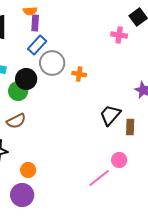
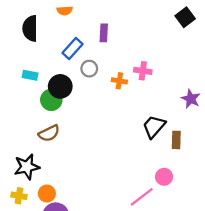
purple rectangle: (35, 23) -> (104, 33), moved
pink cross: (119, 35) -> (143, 71), moved
gray circle: (52, 63) -> (89, 69), size x0.6
orange circle: (28, 170) -> (47, 194), moved

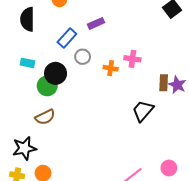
purple rectangle: (104, 33) -> (96, 23), turned 63
brown rectangle: (176, 140) -> (164, 83), moved
pink circle: (164, 177) -> (169, 168), moved

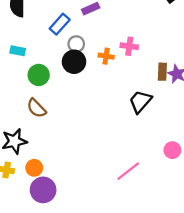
black circle: (56, 73) -> (74, 62), moved
brown semicircle: (45, 117) -> (36, 108), turned 72
pink circle: (169, 168) -> (172, 150), moved

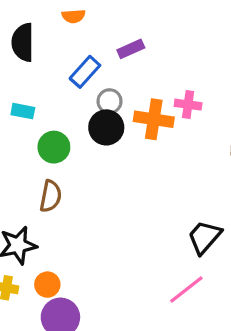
orange cross: (106, 56) -> (154, 119), size x1.6
black trapezoid: (140, 102) -> (204, 237), moved
brown semicircle: (36, 108) -> (51, 196), turned -125

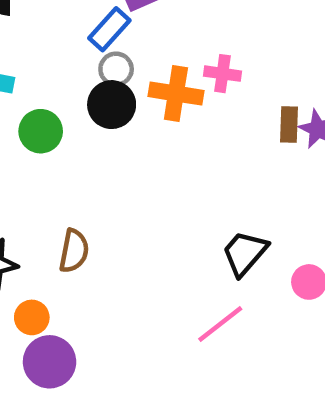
blue rectangle: (85, 72) -> (109, 29), moved
brown semicircle: (51, 196) -> (74, 251), moved

